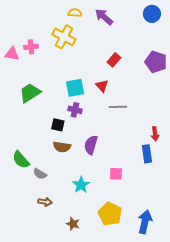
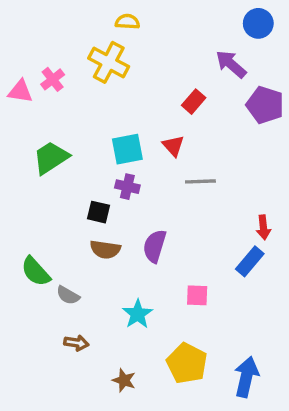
purple arrow: (104, 17) -> (231, 64), moved
pink cross: (31, 47) -> (53, 79), turned -32
blue rectangle: (147, 154) -> (250, 261), turned 48

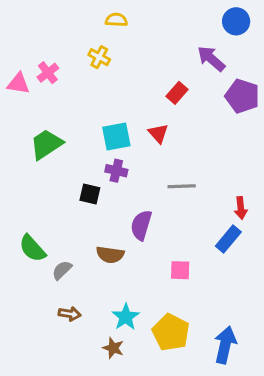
yellow cross: (109, 62) -> (99, 57), size x0.6
gray line: (200, 181) -> (182, 186), moved
brown semicircle: (105, 249) -> (110, 255), moved
gray semicircle: (68, 295) -> (62, 270), turned 105
cyan star: (138, 314) -> (126, 317), moved

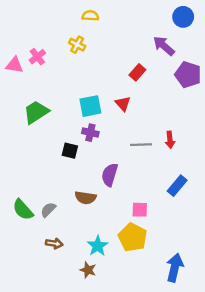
red arrow: (241, 208) -> (170, 140), moved
green semicircle: (32, 248) -> (23, 210), moved
yellow pentagon: (171, 332) -> (133, 237), moved

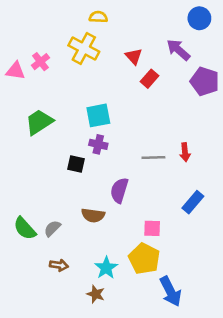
yellow cross: (77, 45) -> (84, 48), size x1.6
red triangle: (123, 104) -> (134, 56), moved
blue arrow: (175, 268) -> (171, 291), moved, turned 140

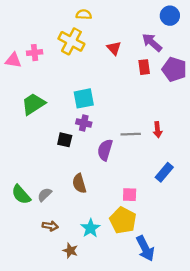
pink cross: (40, 62) -> (35, 53), turned 32
red rectangle: (149, 79) -> (144, 67), moved, turned -48
purple semicircle: (119, 190) -> (105, 150), moved
brown semicircle: (93, 215) -> (79, 183), turned 66
brown star: (96, 294) -> (70, 251), moved

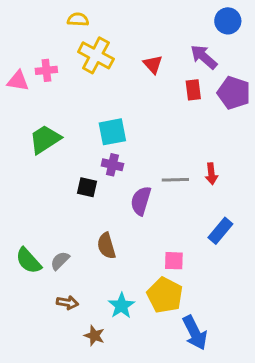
yellow semicircle: (84, 15) -> (78, 19), moved

